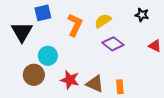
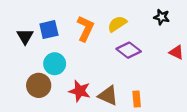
blue square: (43, 13) -> (49, 30), moved
black triangle: (22, 32) -> (25, 36), size x0.7

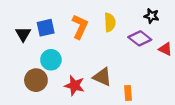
yellow semicircle: (117, 24) -> (110, 22), turned 120
purple diamond: (129, 50) -> (140, 38), moved
brown triangle: (108, 96) -> (102, 77), moved

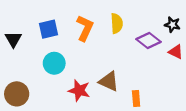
black star: (152, 16) -> (172, 25), moved
black triangle: (23, 34) -> (13, 39), moved
brown circle: (36, 80) -> (17, 94), moved

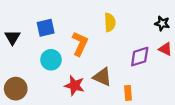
orange L-shape: (85, 28) -> (80, 44), moved
purple diamond: (149, 40) -> (140, 57), moved, turned -55

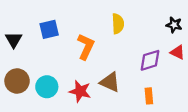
cyan circle: (51, 60) -> (47, 87), moved
brown circle: (16, 89) -> (17, 81), moved
orange rectangle: (128, 93) -> (149, 96), moved

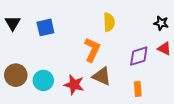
black triangle: (14, 40) -> (13, 23), moved
orange L-shape: (86, 47) -> (92, 50), moved

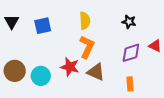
yellow semicircle: (109, 22) -> (85, 21), moved
black star: (161, 23) -> (129, 22), moved
red star: (74, 85) -> (70, 67), moved

